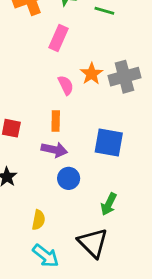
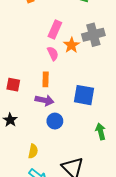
pink rectangle: (59, 38) -> (55, 30), moved
gray cross: (124, 77) -> (93, 35), moved
green arrow: (109, 204) -> (101, 131), moved, turned 140

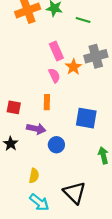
pink rectangle: (55, 30) -> (56, 51), turned -48
purple arrow: (44, 100) -> (36, 129), moved

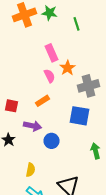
green line: (83, 20) -> (76, 24), turned 56
gray cross: (96, 56) -> (88, 86), moved
orange rectangle: (47, 102) -> (42, 101), turned 56

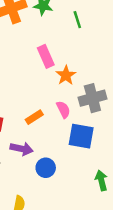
pink semicircle: (50, 76) -> (63, 110), moved

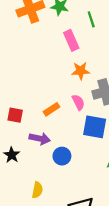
pink rectangle: (46, 56) -> (71, 40), moved
orange star: (66, 75) -> (81, 71), turned 30

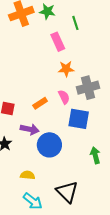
blue circle: (62, 156) -> (49, 145), size x1.5
yellow semicircle: (37, 190) -> (28, 175), turned -96

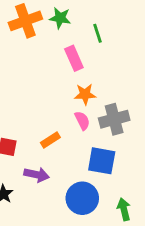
pink semicircle: (64, 97) -> (82, 121), moved
blue circle: (49, 145) -> (82, 198), moved

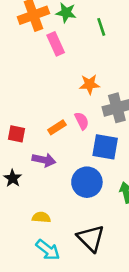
pink rectangle: (74, 58) -> (56, 44), moved
pink semicircle: (82, 121) -> (82, 121), moved

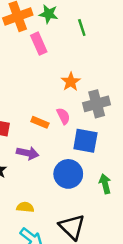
orange star: (90, 84) -> (71, 82), turned -30
orange rectangle: (57, 127) -> (40, 122), turned 56

